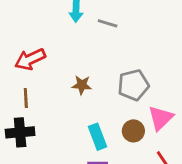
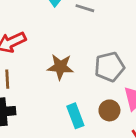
brown star: (82, 85) -> (60, 67), size x1.4

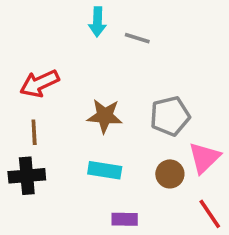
cyan rectangle: (75, 116) -> (105, 170), moved, turned -60

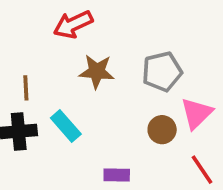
red arrow: (39, 83) -> (73, 24), moved
cyan rectangle: (105, 170) -> (66, 126), moved, turned 40

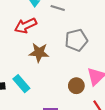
gray pentagon: (162, 72) -> (76, 40), moved

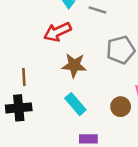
cyan rectangle: (21, 84) -> (75, 104), moved

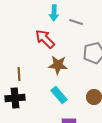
red arrow: (57, 32) -> (45, 39), turned 70

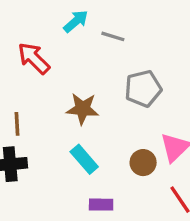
cyan arrow: (54, 13) -> (76, 21), turned -133
red arrow: (45, 39) -> (34, 58), moved

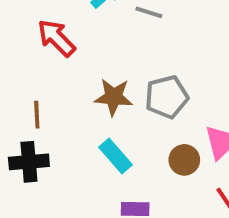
gray pentagon: (143, 89) -> (167, 97), moved

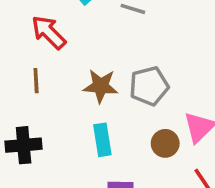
brown line: (37, 115) -> (36, 81), moved
cyan rectangle: (115, 156) -> (102, 140), turned 32

